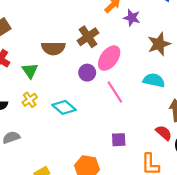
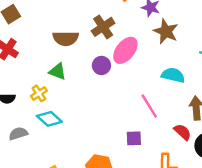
brown star: (159, 44) -> (166, 31), moved, turned -30
green triangle: (30, 71) -> (58, 71), moved, turned -35
pink line: (115, 92) -> (149, 106), moved
cyan diamond: (64, 107) -> (49, 119), moved

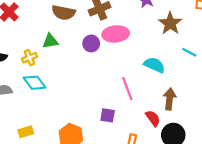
brown star: (166, 31) -> (170, 23), moved
pink ellipse: (125, 50) -> (116, 34), turned 35
green triangle: (58, 71) -> (50, 41), turned -42

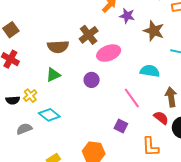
purple circle: (91, 43) -> (92, 80), moved
yellow cross: (30, 58) -> (30, 96), moved
purple square: (108, 115) -> (121, 126), turned 32

